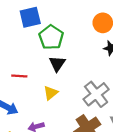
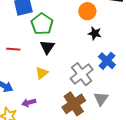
red line: (19, 76) -> (13, 49), moved

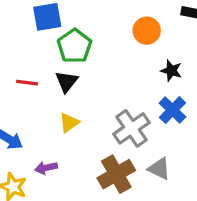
black star: (95, 33) -> (171, 71), moved
black triangle: (47, 47) -> (67, 82), moved
gray triangle: (101, 99) -> (159, 169), turned -42

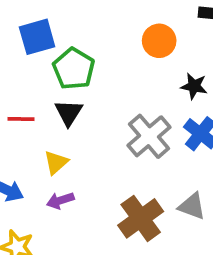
yellow triangle: (69, 123) -> (56, 162), moved
gray cross: (131, 128) -> (149, 136), moved
purple arrow: (46, 168) -> (60, 200), moved

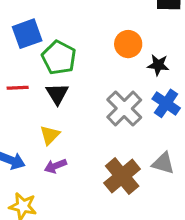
orange circle: (159, 41) -> (128, 44), moved
red line: (21, 119) -> (18, 88), moved

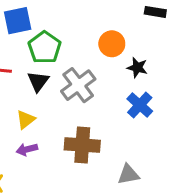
gray cross: (124, 109) -> (78, 85), moved
gray triangle: (163, 163) -> (128, 174), moved, turned -35
brown cross: (122, 176) -> (82, 145), moved, turned 36

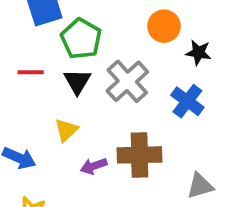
blue cross: (140, 105) -> (187, 101), moved
purple arrow: (27, 149) -> (94, 166), moved

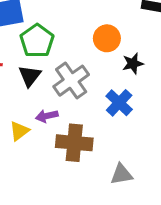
black star: (198, 53) -> (133, 64), turned -30
yellow triangle: (66, 130) -> (19, 131), moved
purple arrow: (94, 166) -> (47, 116), moved

